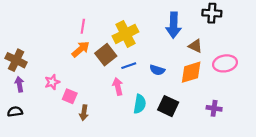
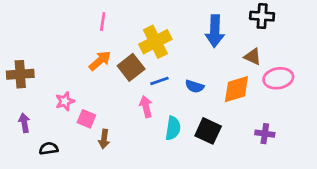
pink line: (83, 26) -> (103, 22), moved
brown triangle: (195, 46) -> (253, 57), moved
brown cross: (16, 60) -> (20, 74), turned -30
purple arrow: (19, 84) -> (24, 123), moved
black semicircle: (15, 112) -> (49, 148), moved

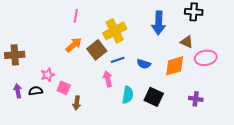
black semicircle: (49, 148) -> (36, 91), moved

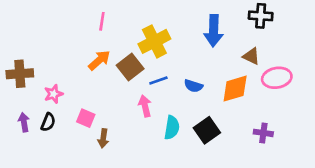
pink star: (48, 75) -> (53, 94), moved
black semicircle: (36, 91) -> (48, 122), turned 120
black square: (154, 97) -> (207, 130), turned 30

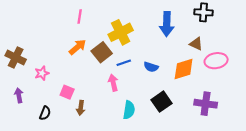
brown cross: (20, 74) -> (16, 57), turned 30
black semicircle: (48, 122) -> (45, 113), moved
cyan semicircle: (172, 128) -> (129, 110), moved
purple cross: (263, 133) -> (206, 104), size x1.5

